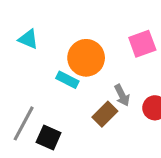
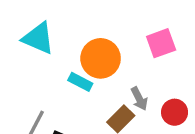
cyan triangle: (28, 39) -> (38, 38), size x1.5

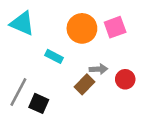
orange circle: (101, 58) -> (82, 28), moved
gray arrow: (139, 99) -> (99, 69), turned -66

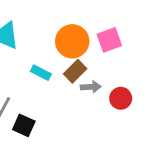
brown rectangle: (85, 84) -> (75, 71), moved

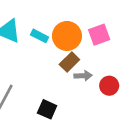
cyan rectangle: (41, 73) -> (40, 36), moved
black square: (24, 125) -> (47, 109), moved

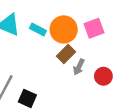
gray arrow: (83, 76) -> (79, 67), turned 119
black square: (47, 109) -> (27, 98), moved

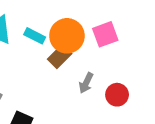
brown rectangle: (66, 54) -> (60, 56), moved

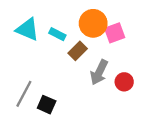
orange circle: (67, 36) -> (93, 23), moved
gray arrow: (86, 83) -> (99, 72), size x1.5

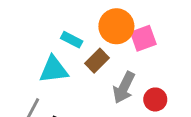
cyan triangle: (27, 29) -> (54, 70), moved, turned -30

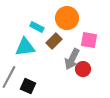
pink square: (143, 38) -> (89, 40), moved, turned 30
red circle: (155, 99) -> (83, 69), moved

